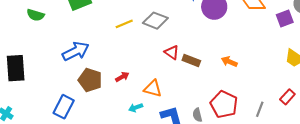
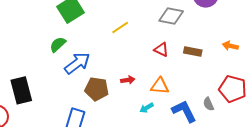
green semicircle: (36, 15) -> (58, 44), moved, turned 132
gray diamond: (155, 21) -> (171, 16), moved
red triangle: (172, 52) -> (161, 50), moved
red arrow: (122, 77) -> (128, 80), turned 32

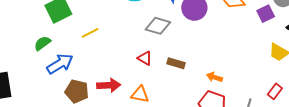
yellow line: (120, 27) -> (90, 33), moved
orange arrow: (230, 46) -> (214, 77), moved
red arrow: (128, 80) -> (109, 85), size x1.6

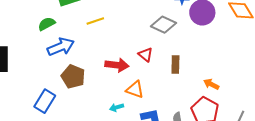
brown rectangle: (176, 63) -> (175, 64), turned 66
red arrow: (109, 85) -> (117, 65), moved

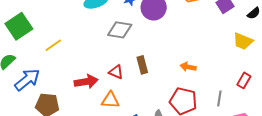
red triangle: (145, 55) -> (116, 72), moved
orange arrow: (211, 84) -> (188, 67), moved

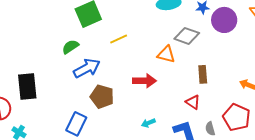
red triangle: (116, 72) -> (193, 102), moved
orange triangle: (110, 100) -> (166, 54), moved

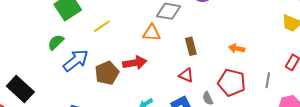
black rectangle: (27, 87) -> (20, 89), turned -32
brown pentagon: (102, 97) -> (107, 73), moved, turned -30

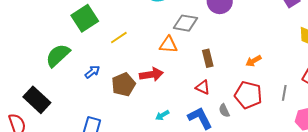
green semicircle: (56, 42) -> (58, 55), moved, size x1.5
orange arrow: (237, 49) -> (254, 61), turned -42
blue arrow: (76, 60) -> (92, 72), size x0.6

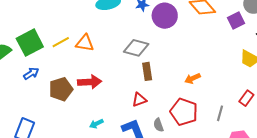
green square: (85, 18) -> (30, 43), moved
gray diamond: (186, 23) -> (136, 48), moved
orange triangle: (168, 45) -> (85, 43), moved
red triangle: (203, 87) -> (139, 100), turned -49

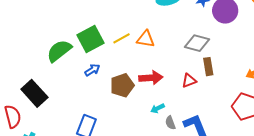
red triangle: (139, 100) -> (189, 81), moved
cyan arrow: (96, 124) -> (158, 108), moved
gray semicircle: (158, 125) -> (170, 123), moved

